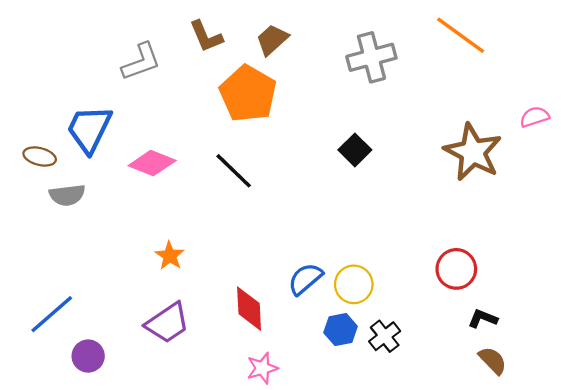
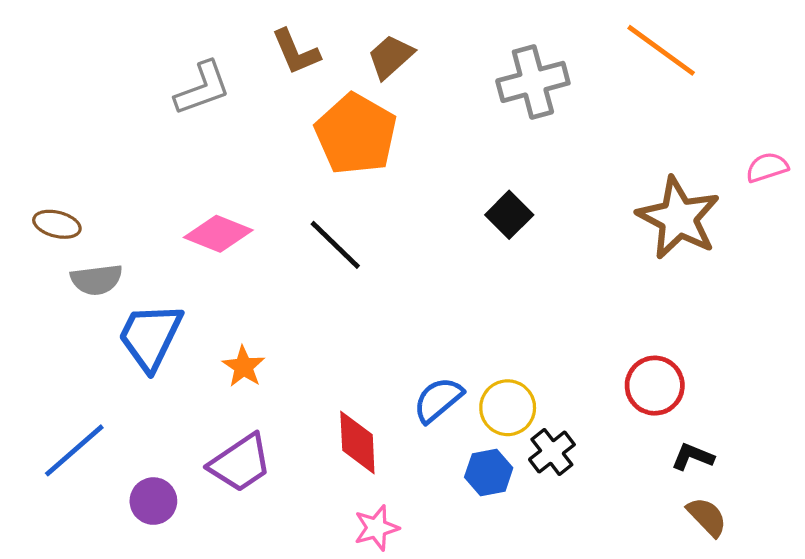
blue trapezoid: (89, 129) -> (150, 337), moved
black cross: (385, 336) -> (552, 452), moved
purple circle: (88, 356) -> (153, 501), moved

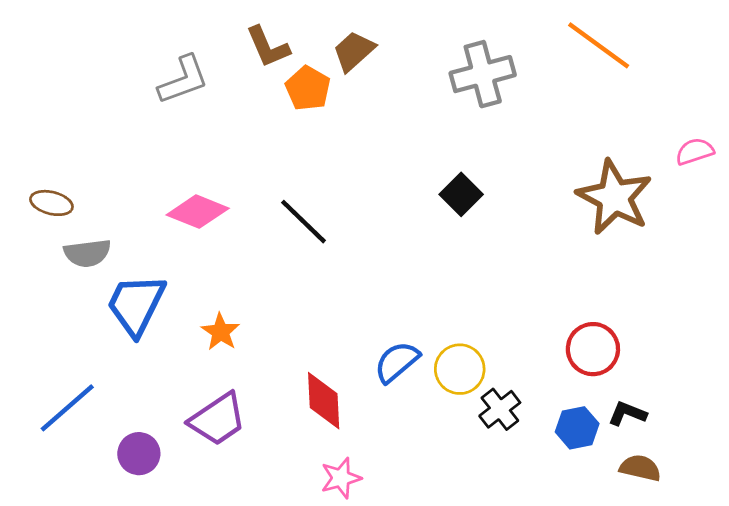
orange pentagon: (356, 134) -> (308, 88), moved, size x0.6
blue hexagon: (489, 473) -> (577, 428), moved
brown semicircle: (707, 517) -> (640, 468), turned -33

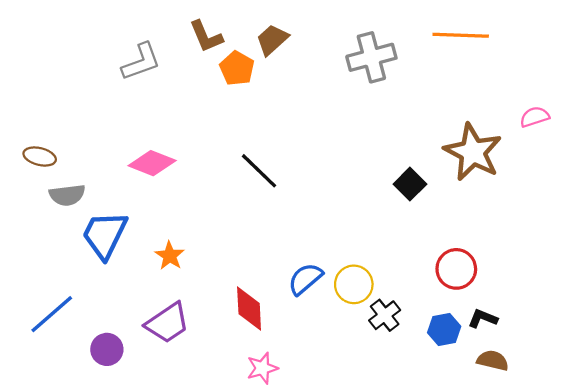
orange line: (599, 45) -> (461, 35), turned -34
black square: (461, 194) -> (410, 184), moved
black line: (304, 222) -> (259, 171), moved

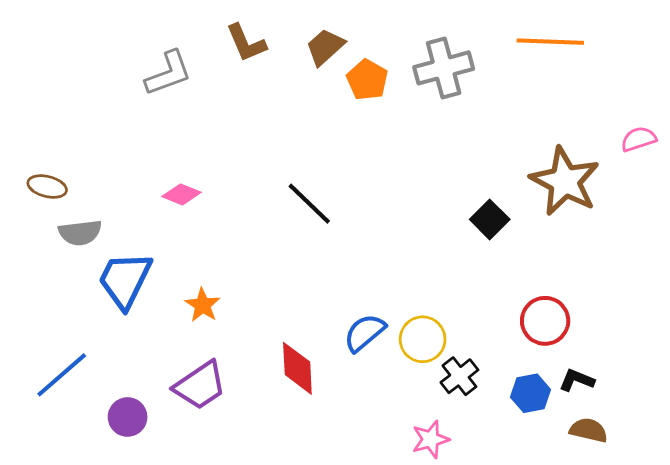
orange pentagon: (237, 68) -> (367, 80), moved
pink diamond: (152, 163) -> (182, 194), size x0.7
pink star: (262, 368) -> (430, 439), moved

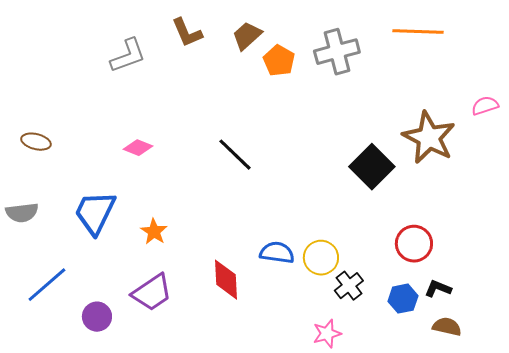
black square: (490, 219) -> (372, 167), size x1.5
gray semicircle: (80, 233) -> (22, 213), moved
blue semicircle: (365, 333) -> (277, 253), turned 48

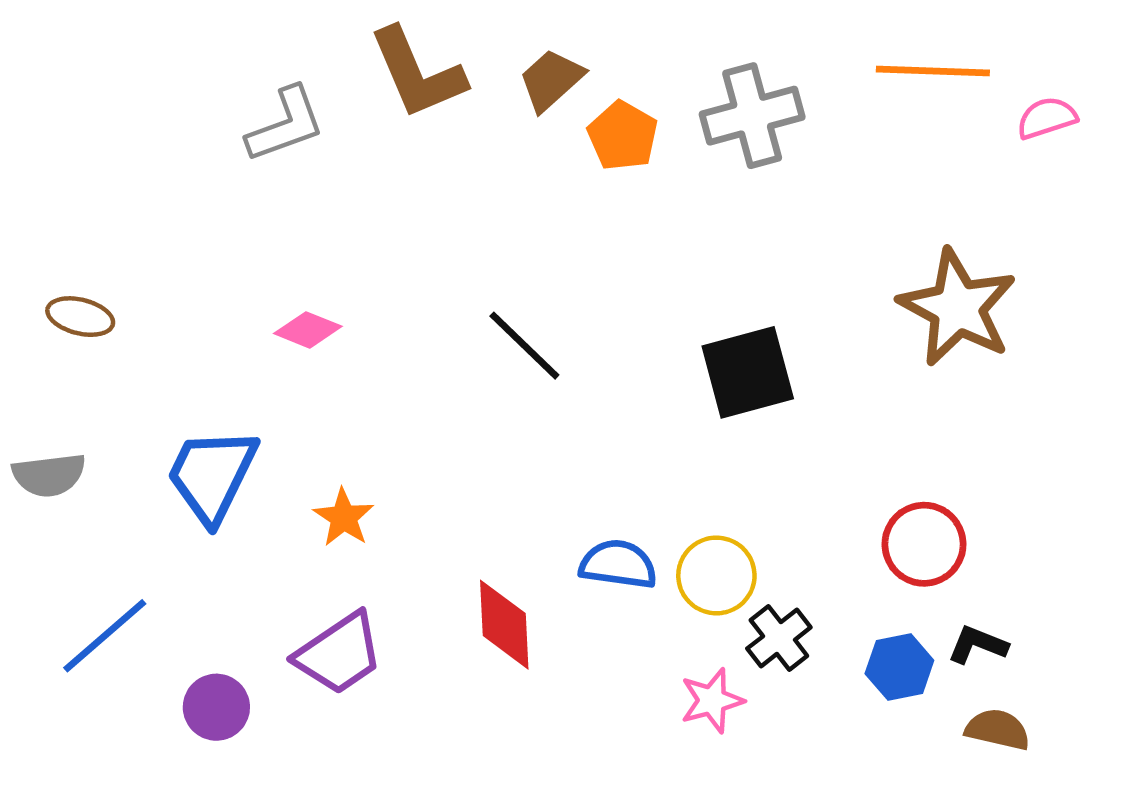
brown L-shape: (187, 33) -> (417, 73), size x1.4
pink semicircle: (485, 106) -> (1047, 118), moved
black square: (372, 167) -> (748, 372), moved, turned 30
pink star: (327, 334) -> (712, 700), moved

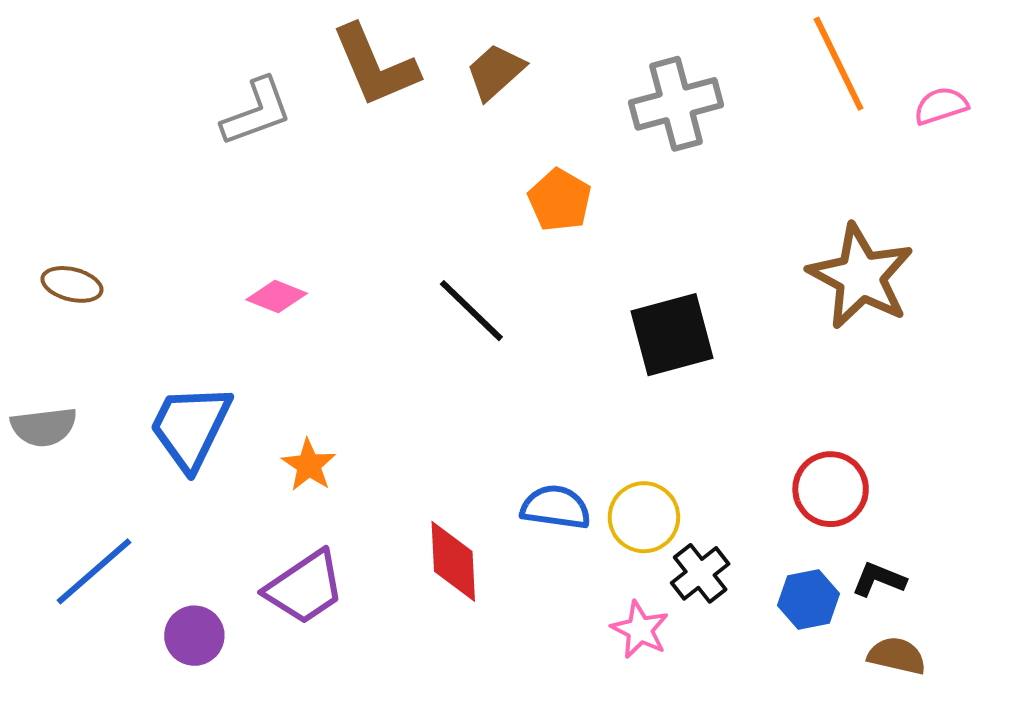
orange line: (933, 71) -> (839, 64), turned 62
orange pentagon: (623, 136) -> (560, 200), moved
pink star: (712, 700) -> (640, 630), turned -30

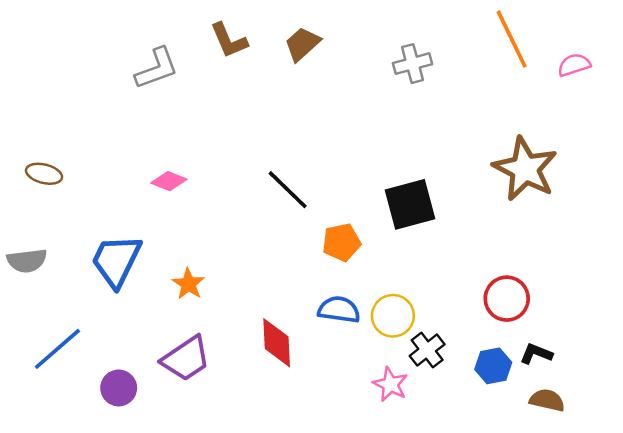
brown L-shape: (375, 66) -> (229, 40), size x0.7
gray cross: (676, 104) -> (412, 64), size x0.7
orange pentagon: (560, 200) -> (341, 242), moved, turned 30

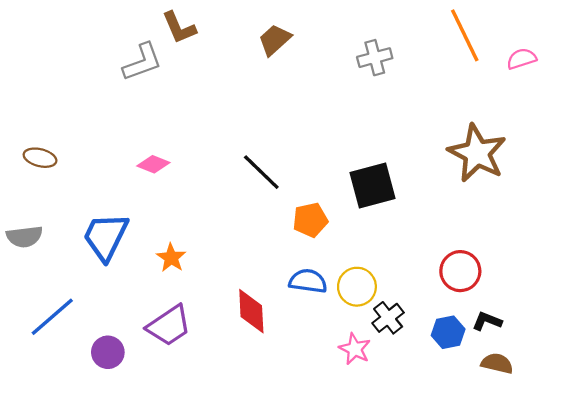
brown L-shape: (229, 40) -> (179, 28), moved

